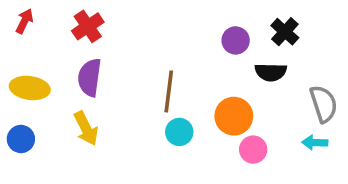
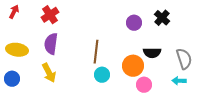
black semicircle: (271, 72) -> (152, 53), moved

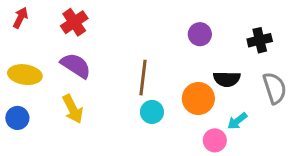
black cross: (162, 18) -> (260, 40), moved, turned 35
purple semicircle: (51, 44) -> (76, 66), turned 115
cyan arrow: (179, 81) -> (237, 121), moved, turned -40
pink circle: (144, 85) -> (215, 140), moved

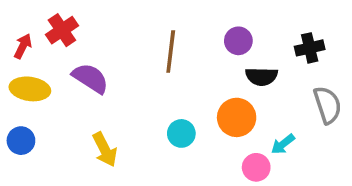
red arrow: (20, 18) -> (23, 46), moved
red cross: (74, 22) -> (62, 30), moved
brown line: (143, 78) -> (171, 51), moved
black semicircle: (227, 79) -> (262, 76), moved
yellow arrow: (73, 109) -> (105, 150), moved

